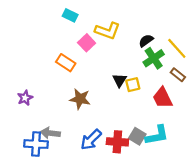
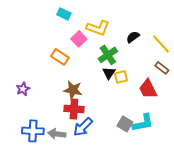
green cross: (154, 58) -> (108, 55), moved
gray arrow: (50, 133) -> (57, 134), moved
red cross: (117, 142) -> (74, 109), moved

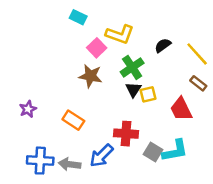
orange rectangle: (60, 57) -> (73, 120), moved
brown star: (73, 90) -> (90, 76), moved
red cross: (74, 109) -> (126, 134), moved

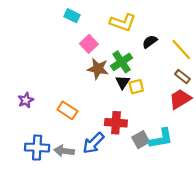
yellow L-shape: (120, 34) -> (123, 22), moved
brown star: (90, 76) -> (98, 69), moved
red trapezoid: (181, 109) -> (180, 99), moved, turned 85
gray square: (153, 152) -> (141, 140), turned 30

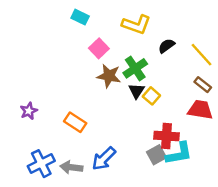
yellow square: (136, 87) -> (151, 96), turned -35
red trapezoid: (180, 99) -> (200, 110), turned 40
red cross: (116, 123) -> (166, 136), moved
blue cross: (37, 148) -> (41, 164), turned -30

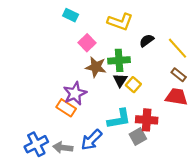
green cross: (135, 68) -> (119, 60), turned 30
purple star: (29, 111) -> (75, 93), moved, size x1.5
cyan L-shape: (179, 154) -> (119, 119), moved

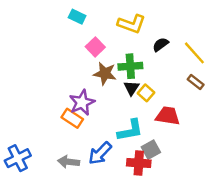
red trapezoid: (176, 97) -> (168, 116), moved
red cross: (147, 120) -> (139, 163), moved
blue cross: (36, 144) -> (18, 158), moved

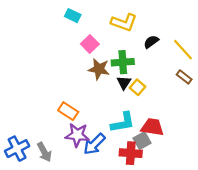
purple star: (82, 103) -> (77, 135), moved, turned 30
red trapezoid: (168, 116) -> (152, 127), moved
gray arrow: (69, 162) -> (44, 152), moved, turned -126

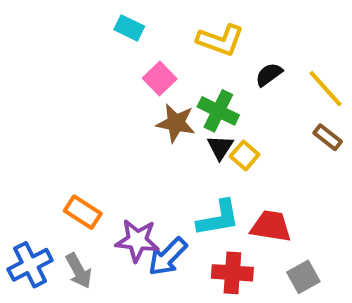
green cross: (123, 62) -> (218, 111), turned 30
orange rectangle: (68, 111) -> (83, 212), moved
gray square: (142, 141) -> (303, 277), moved

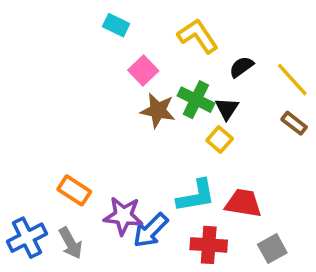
yellow L-shape: (220, 40) -> (198, 36), turned -144
black triangle: (220, 147) -> (227, 109), moved

